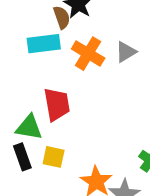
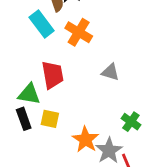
cyan rectangle: (44, 44) -> (42, 24), turned 60
gray triangle: (126, 52) -> (110, 72), moved, turned 48

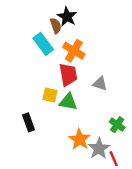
red trapezoid: (53, 75) -> (68, 75), moved
green triangle: (29, 94) -> (68, 102), moved
yellow square: (50, 119) -> (50, 95), moved

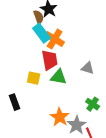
cyan rectangle: (43, 44) -> (42, 33), moved
gray triangle: (100, 84) -> (88, 68), moved
green triangle: (68, 102) -> (59, 77), moved

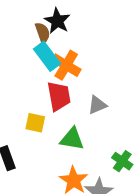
gray triangle: (88, 68) -> (97, 105), moved, turned -40
green triangle: (59, 77) -> (72, 139), moved

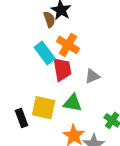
cyan rectangle: (47, 56) -> (45, 53), moved
yellow square: (35, 123) -> (44, 108), moved, size x1.5

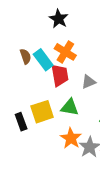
brown semicircle: (49, 19) -> (25, 56), moved
yellow square: (44, 108) -> (42, 112), turned -30

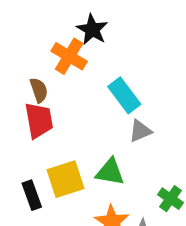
orange cross: (65, 52) -> (69, 56), moved
cyan rectangle: (43, 60) -> (124, 95), moved
red trapezoid: (60, 75) -> (39, 120), moved

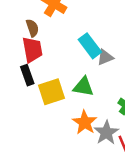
cyan rectangle: (124, 95) -> (90, 46), moved
black rectangle: (32, 195) -> (27, 75), moved

